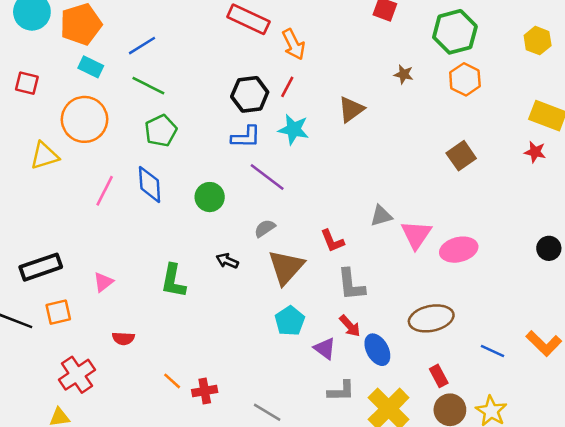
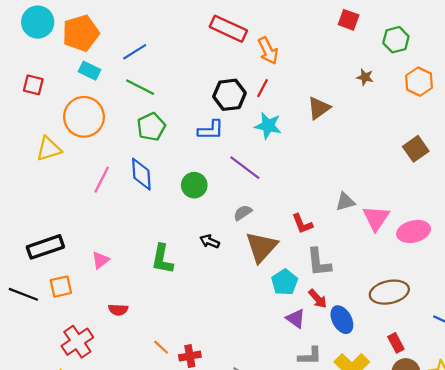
green hexagon: (455, 32) -> (396, 40), moved, size x0.7
blue L-shape: (246, 137) -> (211, 130), moved
cyan pentagon: (290, 321) -> (285, 282), moved

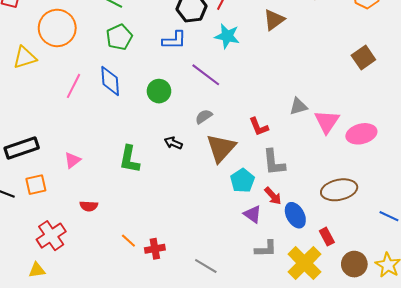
red rectangle: (396, 343) -> (327, 237), moved

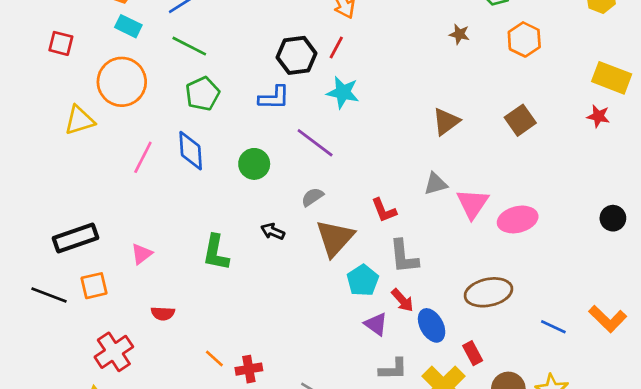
brown triangle: (274, 20) -> (446, 122), moved

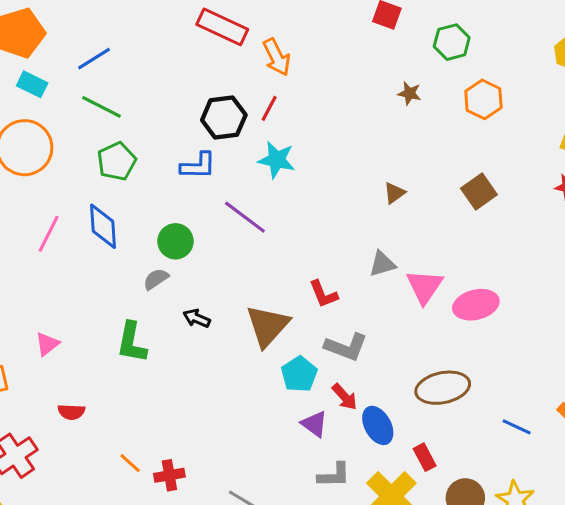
brown triangle: (446, 122) -> (394, 193), size x0.7
gray semicircle: (312, 197) -> (156, 279), moved
gray L-shape: (404, 257) -> (346, 347), turned -63

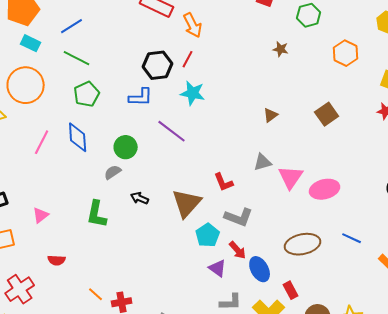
orange hexagon: (483, 99) -> (346, 53), moved
blue line: (517, 427) -> (352, 238), moved

